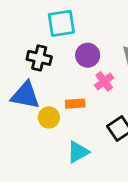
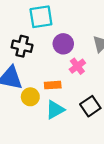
cyan triangle: (78, 152) -> (55, 110), moved

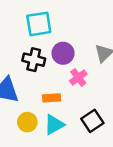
black cross: (22, 46) -> (34, 60), moved
yellow circle: (30, 97) -> (27, 122), moved

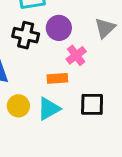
orange rectangle: (52, 98) -> (57, 78), moved
black square: (92, 121) -> (92, 104), turned 35

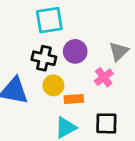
pink cross: (76, 55) -> (104, 77), moved
yellow circle: (18, 106) -> (53, 85), moved

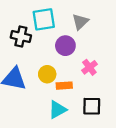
gray triangle: (119, 51) -> (80, 22), moved
black cross: (44, 58) -> (21, 37), moved

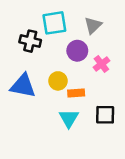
pink cross: (89, 67) -> (101, 64), moved
cyan triangle: (57, 110) -> (69, 118), turned -30

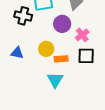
blue triangle: (23, 86) -> (17, 53), size x0.6
black square: (105, 115) -> (86, 56), moved

